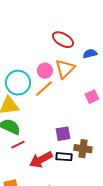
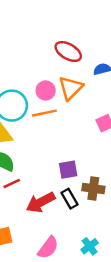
orange line: (44, 89) -> (44, 113), turned 30
black rectangle: (64, 157) -> (69, 199), turned 56

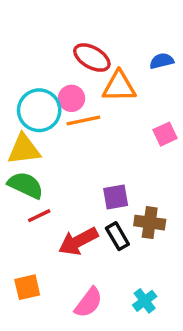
red ellipse: (68, 52) -> (92, 58), moved
orange triangle: (71, 88) -> (119, 86), turned 44
pink circle: (46, 90) -> (71, 98), moved

